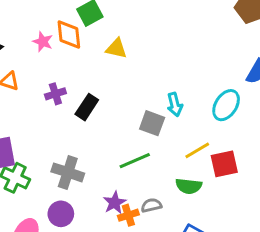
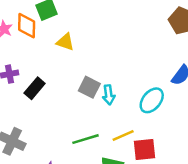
gray square: (152, 123) -> (89, 87), moved
green line: (135, 161) -> (86, 139), moved

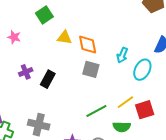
orange diamond: (27, 26) -> (88, 45), moved
cyan arrow: (109, 95) -> (122, 55), moved, turned 42

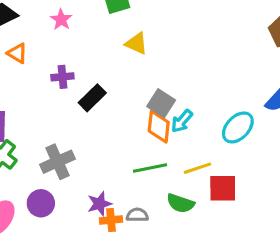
orange diamond: (88, 45) -> (159, 127), moved
cyan arrow: (122, 55) -> (182, 121), moved
gray cross: (39, 125) -> (57, 162), turned 35

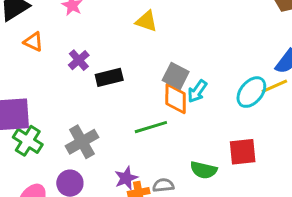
purple cross: (62, 77) -> (79, 60), turned -30
black rectangle: (92, 98) -> (109, 77), turned 36
green line: (150, 168) -> (151, 127), moved
yellow line: (198, 168) -> (274, 86), moved

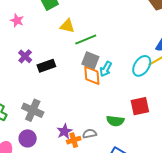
green line: (151, 127) -> (86, 39), moved
gray cross: (82, 142) -> (33, 110), turned -30

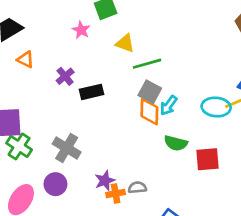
pink star: (17, 20) -> (81, 30), moved
cyan ellipse: (142, 66) -> (216, 107), turned 55
green semicircle: (115, 121) -> (176, 143), moved

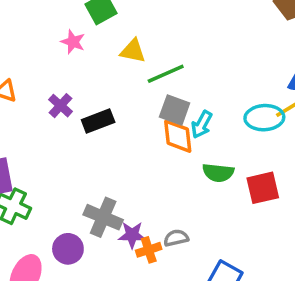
gray cross: (67, 148) -> (103, 217), moved
purple star: (105, 181) -> (132, 235), turned 30

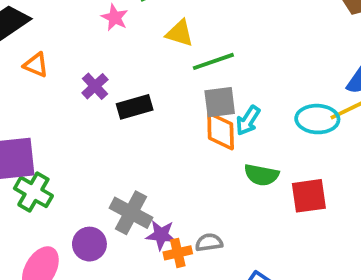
gray square: (175, 110) -> (220, 102), turned -32

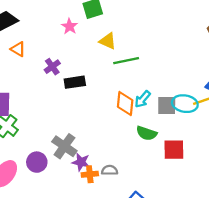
gray square: (220, 102) -> (167, 105), moved

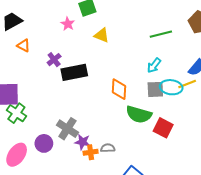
green line: (126, 61) -> (161, 34), moved
black rectangle: (75, 82) -> (74, 72), size x1.4
cyan arrow: (143, 99) -> (154, 65), moved
green semicircle: (147, 133) -> (139, 114), size x1.4
red square: (174, 150) -> (163, 128), turned 30

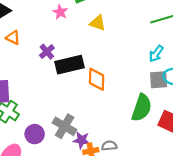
orange diamond: (119, 89) -> (97, 79), moved
green semicircle: (139, 114) -> (142, 108), turned -85
purple circle: (44, 143) -> (35, 134), moved

